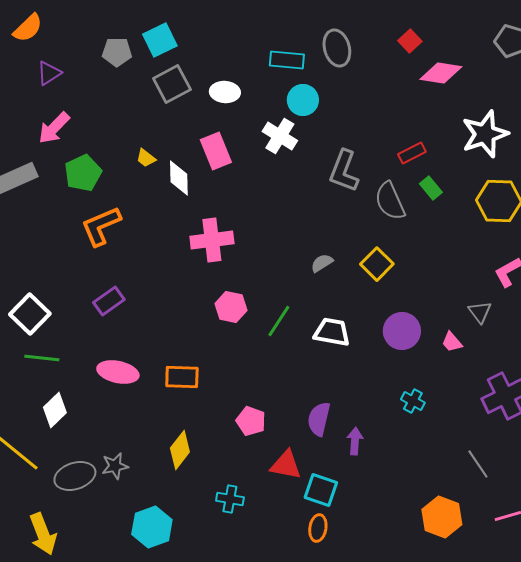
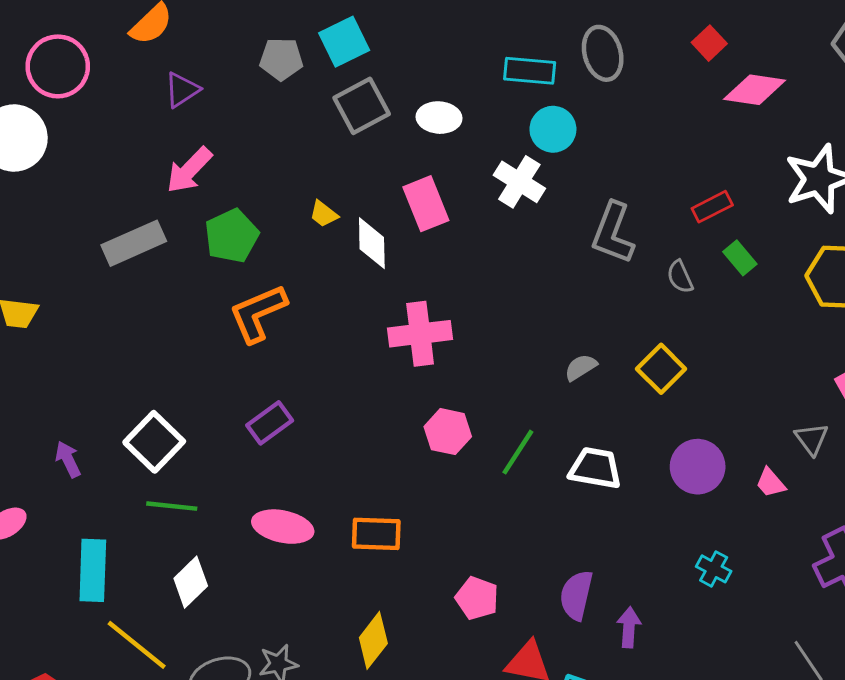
gray semicircle: (390, 201) -> (680, 277), size x0.6

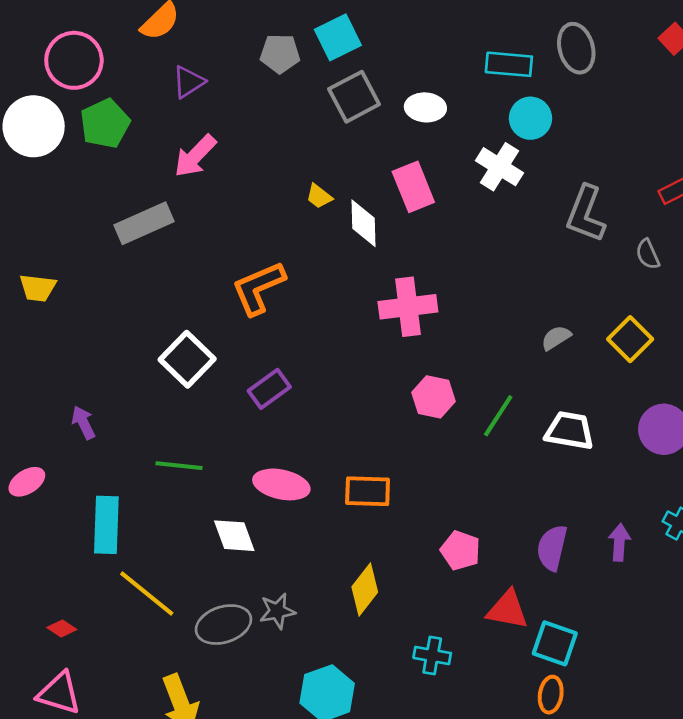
green pentagon: (232, 236) -> (105, 124), moved
white square: (154, 442) -> (187, 359), moved
white diamond: (191, 582) -> (234, 536), moved, turned -66
purple arrow: (629, 627) -> (619, 542), moved

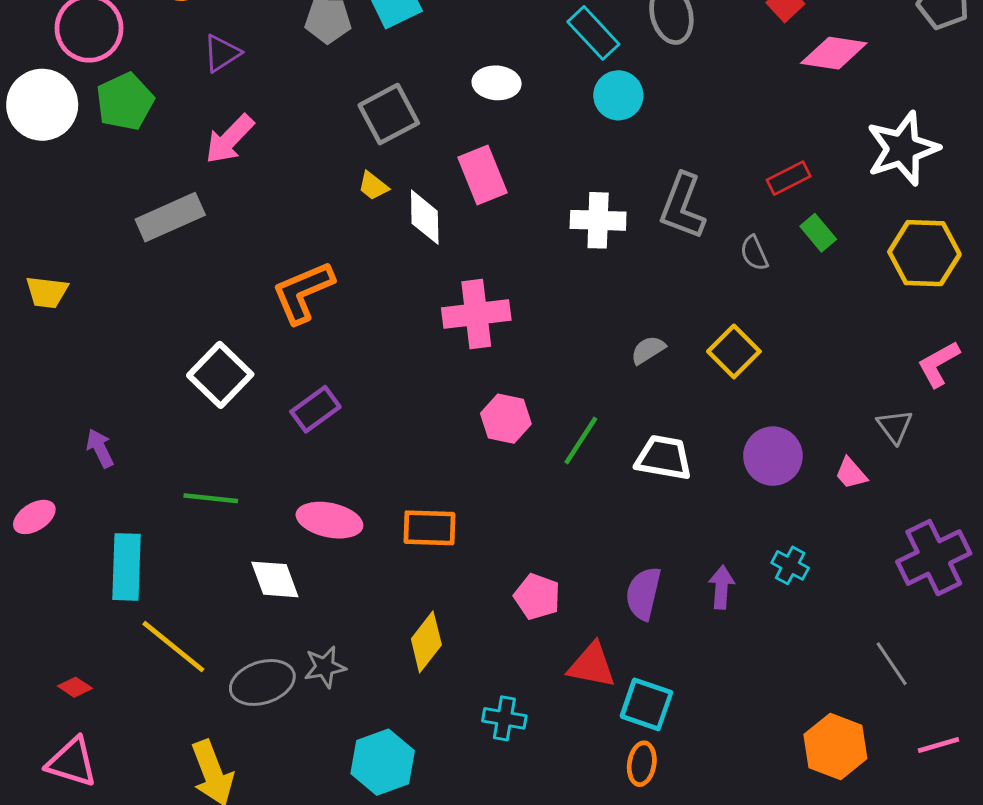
cyan rectangle: (509, 64) -> (593, 33), turned 42
gray square: (354, 97) -> (389, 114), moved
white cross: (500, 167) -> (598, 220), moved, turned -30

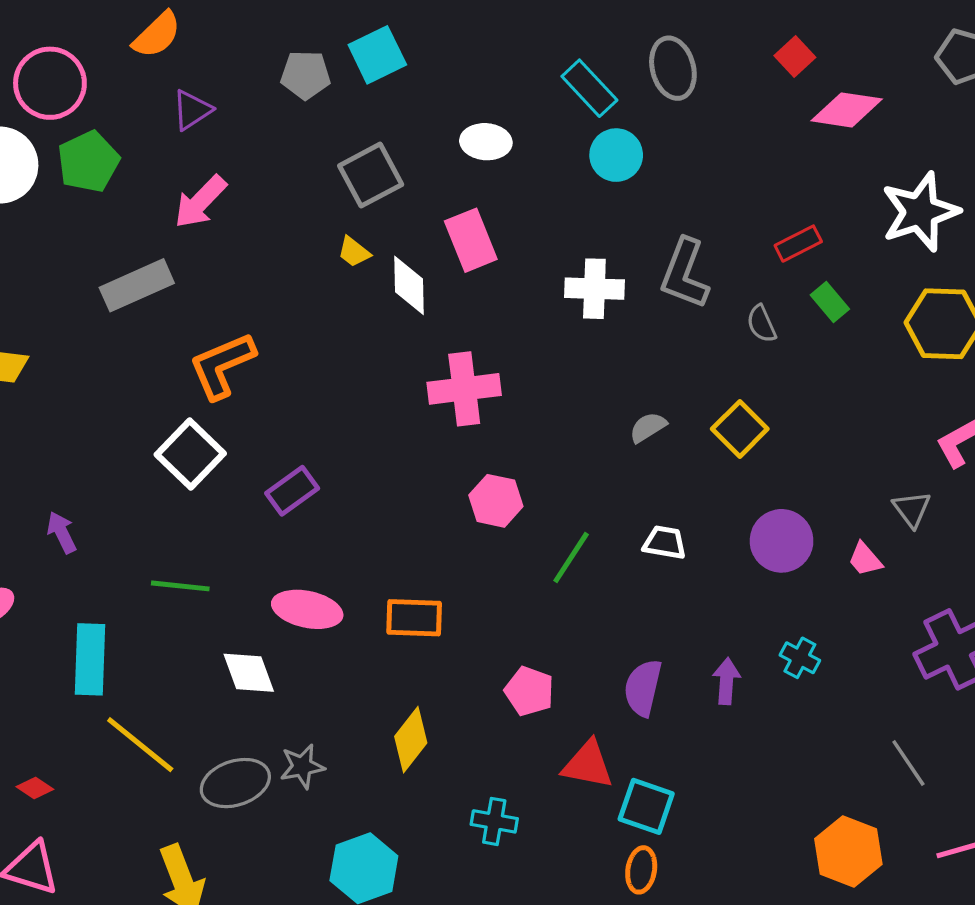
orange L-shape: (303, 292) -> (222, 365), moved
green line: (581, 440) -> (571, 558), moved
white trapezoid: (664, 458) -> (665, 543), size x0.7

